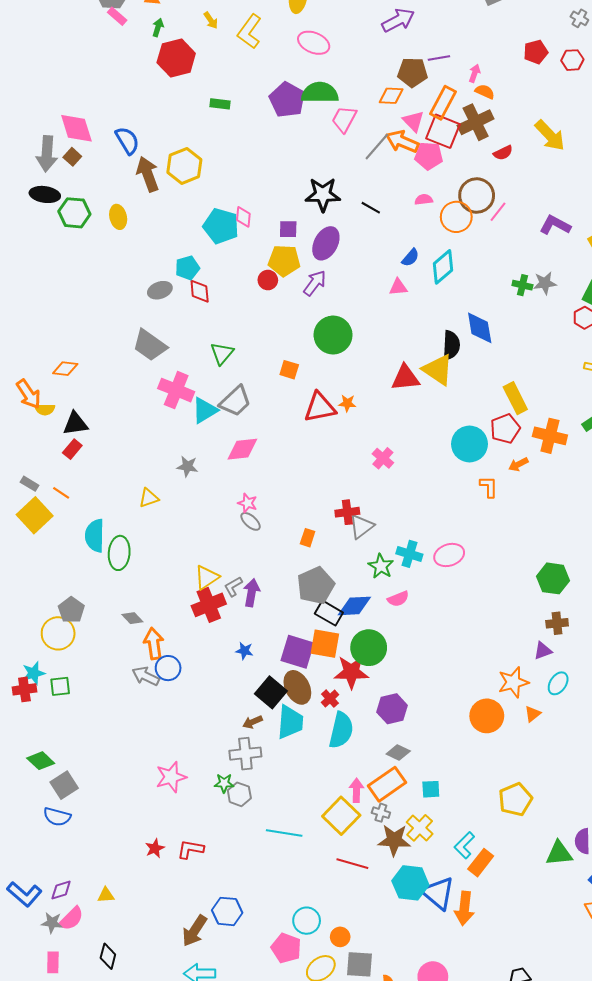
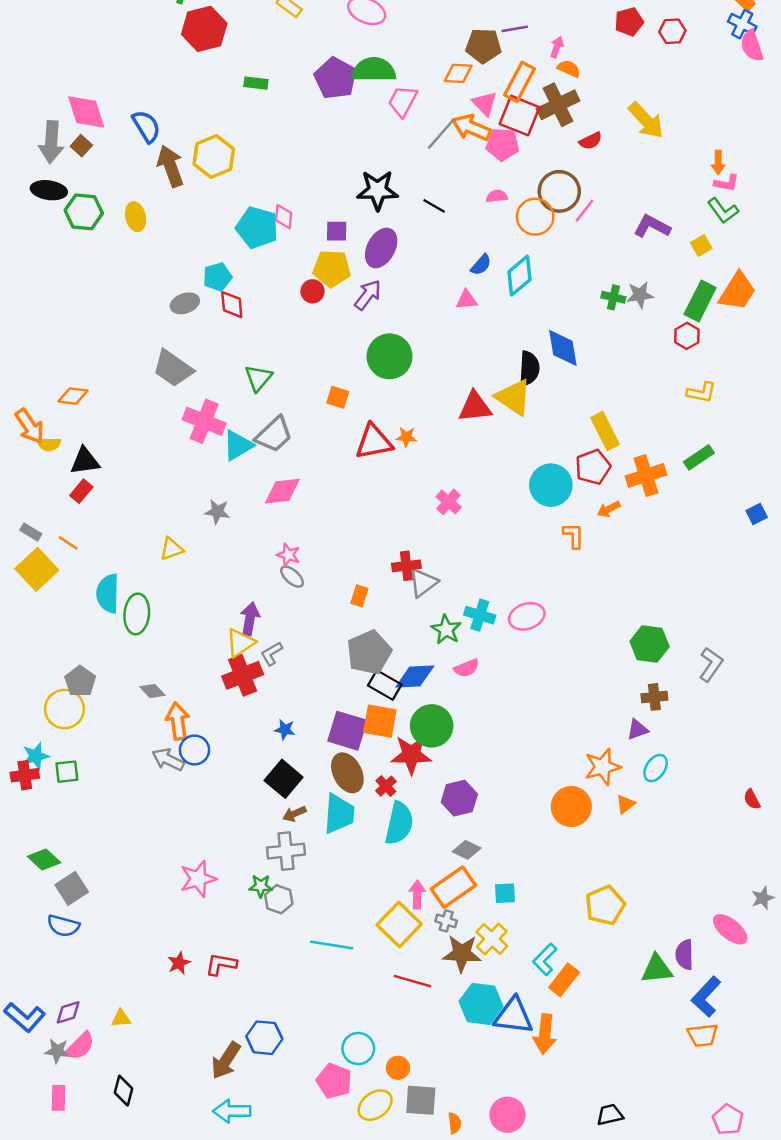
orange cross: (550, 436) -> (646, 475), turned -32
purple arrow: (252, 593) -> (250, 619), moved
black square: (271, 692) -> (284, 779), moved
blue triangle: (438, 893) -> (514, 1016), turned -33

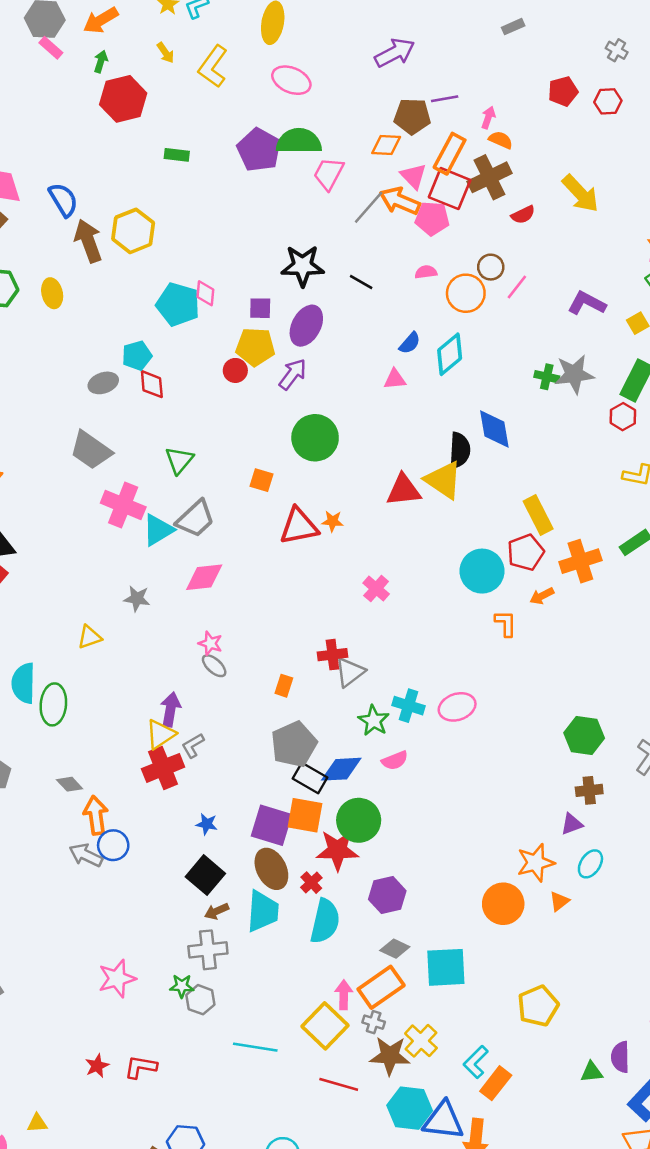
brown circle: (559, 191) -> (491, 267), size x0.6
gray star: (640, 295) -> (574, 374), size x1.4
cyan square: (505, 893) -> (446, 967), moved, size x1.8
green triangle: (657, 969) -> (592, 1072), size x0.7

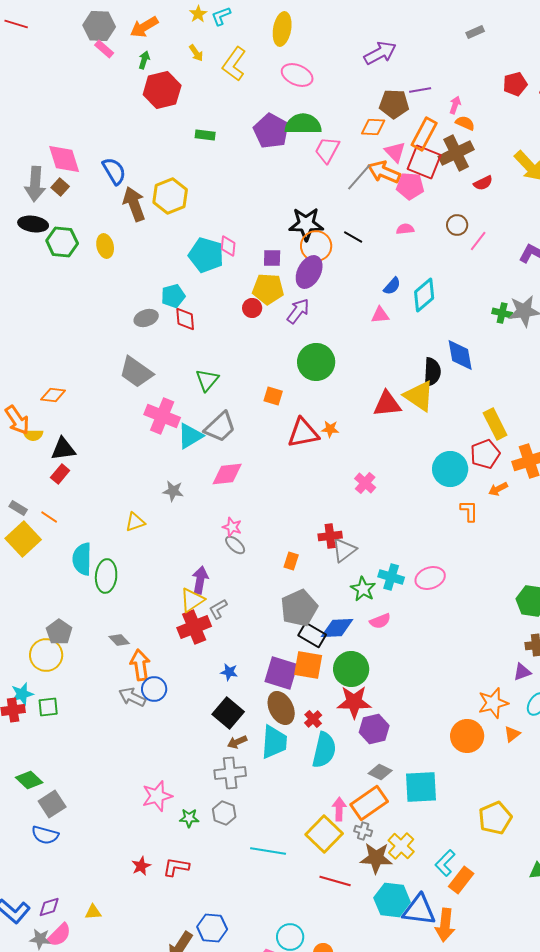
orange circle: (466, 293) -> (316, 246), moved
red star: (337, 850) -> (354, 702), moved
green star: (182, 986) -> (189, 818), moved

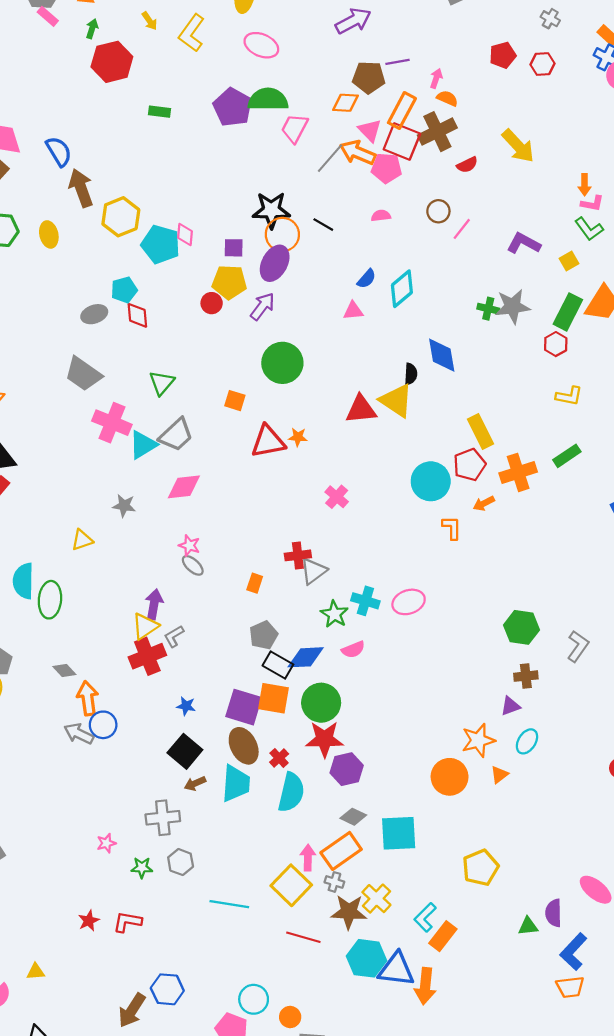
yellow hexagon: (170, 196) -> (121, 217), moved
black semicircle: (432, 372) -> (411, 374), size x0.7
gray pentagon: (299, 608) -> (264, 635), size x0.7
gray cross: (230, 773) -> (163, 818), moved
pink star: (157, 796) -> (106, 843), size x0.6

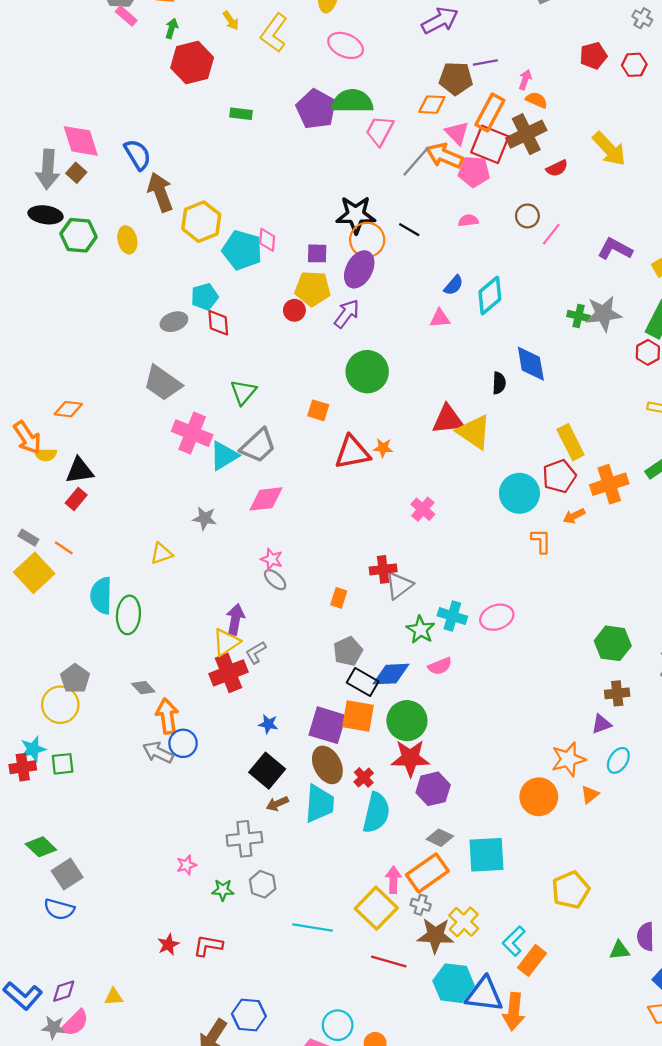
yellow triangle: (396, 401) -> (474, 432), moved

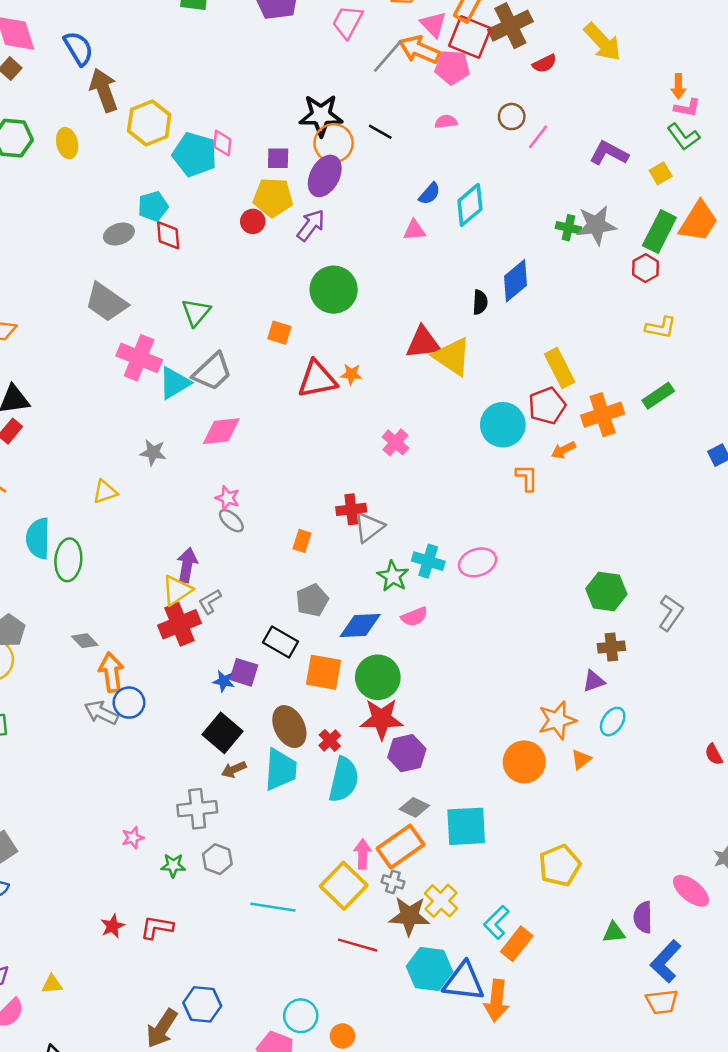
blue diamond: (531, 364) -> (515, 281), turned 60
black rectangle: (363, 682) -> (281, 642), moved
purple square: (327, 725) -> (244, 672), moved, size x0.7

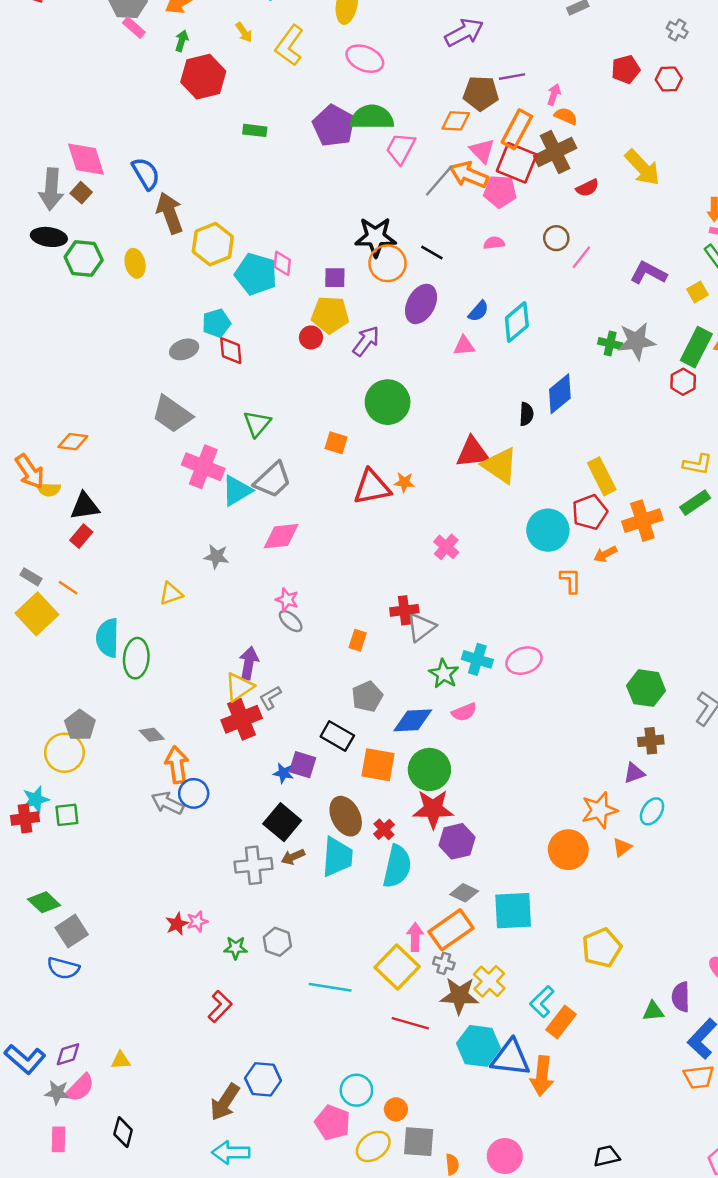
purple ellipse: (325, 176) -> (421, 304), moved
yellow L-shape: (661, 327) -> (697, 464), moved
gray cross: (197, 809) -> (254, 865), moved
red star: (113, 926) -> (177, 924), moved
red L-shape: (157, 927) -> (220, 1006), turned 124

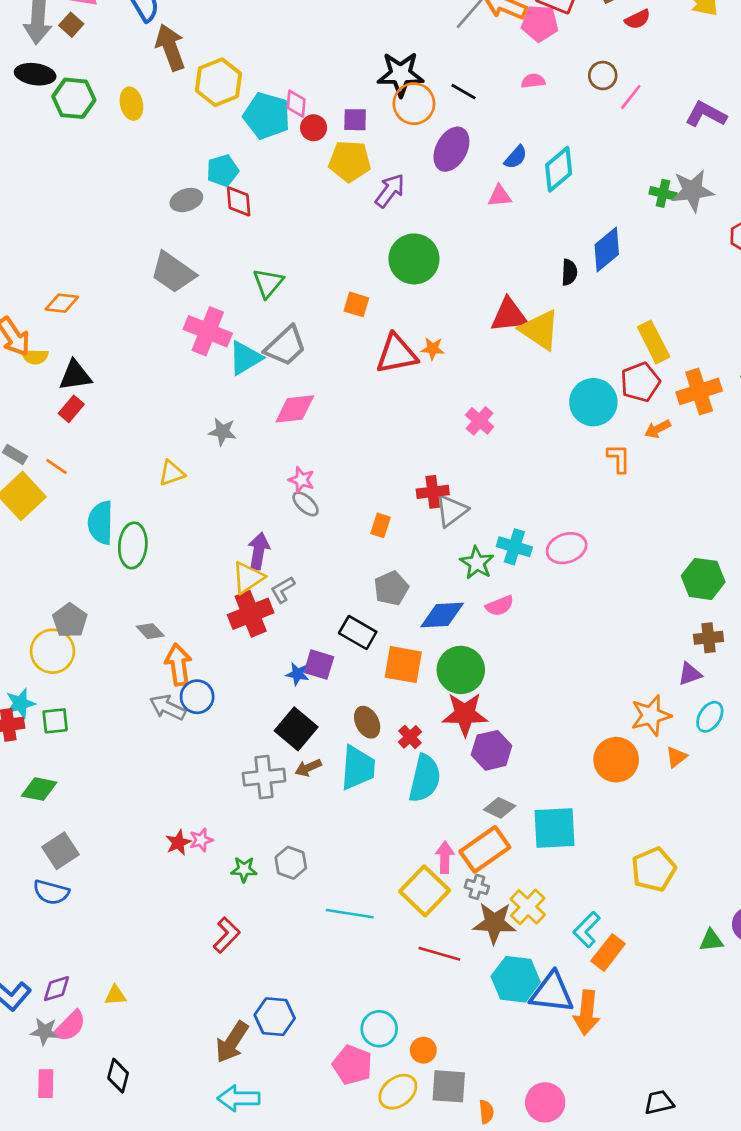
red circle: (311, 337) -> (314, 128), moved
brown ellipse: (346, 816) -> (367, 722), size x0.7
green diamond: (44, 902) -> (39, 789), moved, turned -32

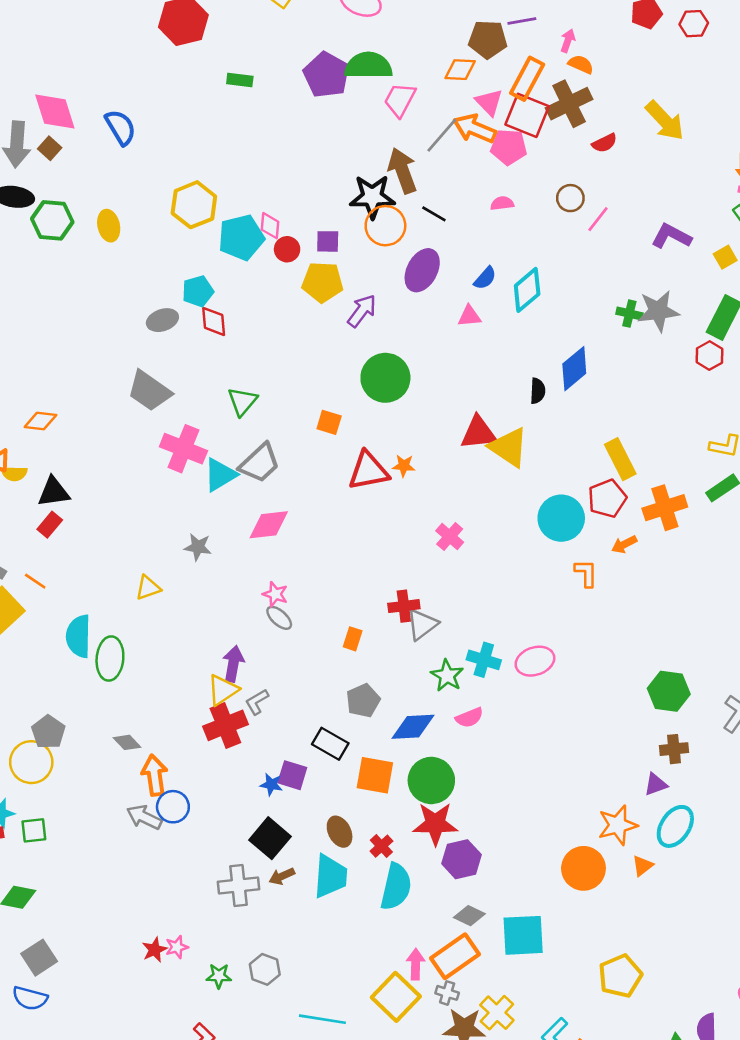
brown arrow: (170, 47) -> (402, 171), moved
cyan pentagon: (267, 116) -> (241, 237), turned -30
cyan ellipse: (710, 717) -> (675, 826), size x1.4

